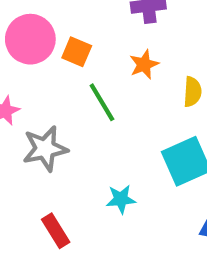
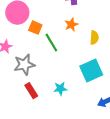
orange square: (77, 52) -> (35, 28), moved
red rectangle: (56, 231) -> (31, 91), moved

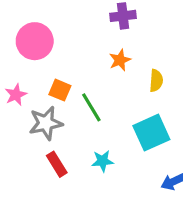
orange square: (35, 28) -> (60, 90), moved
green line: (51, 43) -> (91, 107), moved

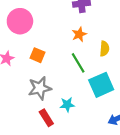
green line: (91, 107) -> (78, 63), moved
gray star: (46, 123) -> (40, 88), moved
red rectangle: (57, 164) -> (46, 118), moved

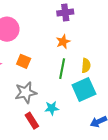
yellow semicircle: (104, 49) -> (86, 66), moved
green line: (78, 63) -> (62, 69), turned 42

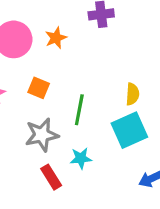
orange star: (63, 42) -> (56, 38), moved
green line: (62, 69) -> (79, 110), moved

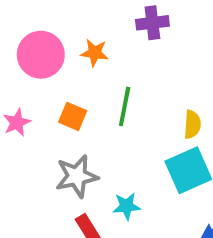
orange star: (56, 38) -> (95, 53), turned 30
green line: (79, 110) -> (125, 107), moved

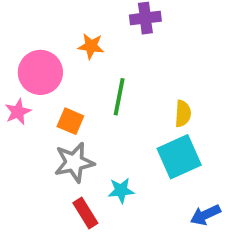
pink circle: (41, 55) -> (40, 72), moved
orange square: (73, 116) -> (70, 121), moved

